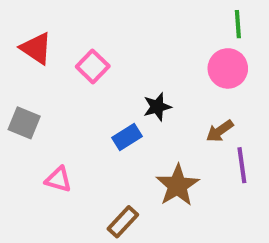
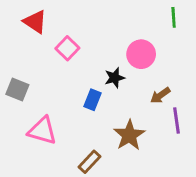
red triangle: (36, 48) -> (35, 22), moved
pink circle: (228, 68) -> (141, 54), moved
blue rectangle: (127, 137) -> (92, 100), turned -36
pink triangle: (58, 179) -> (42, 131), size x1.5

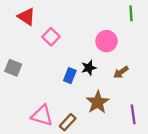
black star: (115, 78) -> (89, 68), moved
purple line: (176, 120) -> (133, 114), moved
pink triangle: (42, 131) -> (42, 116), moved

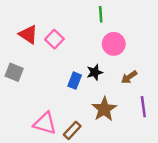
green line: (131, 13) -> (101, 14), moved
red triangle: (27, 17) -> (28, 34), moved
purple line: (133, 114) -> (143, 107), moved

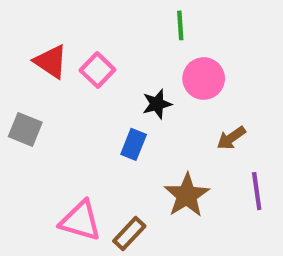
black star: (95, 72) -> (157, 104), moved

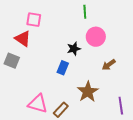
red triangle: (51, 62) -> (23, 39), moved
pink square: (97, 70) -> (34, 20), moved, turned -35
purple line: (257, 191) -> (121, 106), moved

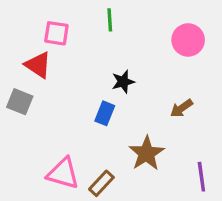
green line: (85, 12) -> (110, 20), moved
pink circle: (96, 37) -> (188, 40), moved

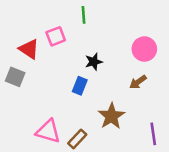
pink square: (56, 33) -> (56, 36), moved, turned -30
pink circle: (188, 40) -> (144, 49), moved

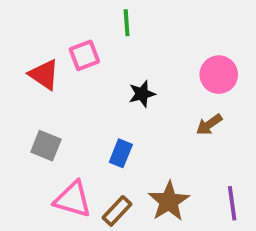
gray square: (15, 77) -> (46, 146), moved
blue rectangle: (80, 86) -> (121, 153), moved
brown star: (111, 116) -> (169, 201), moved

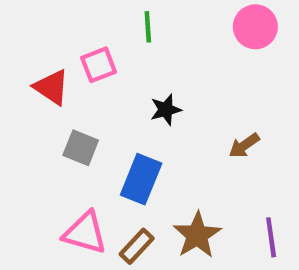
pink circle: (219, 75) -> (255, 27), moved
gray square: (46, 146) -> (81, 148), moved
blue rectangle: (121, 153) -> (141, 179), size x1.5

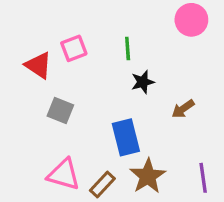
green line: (148, 27) -> (128, 48), moved
black star: (166, 110) -> (143, 82), moved
blue rectangle: (141, 179) -> (126, 137), moved, turned -36

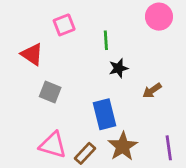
pink square: (74, 48) -> (64, 25), moved

